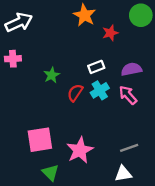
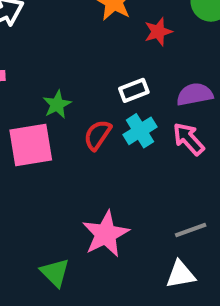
pink square: (40, 140) -> (31, 145), moved

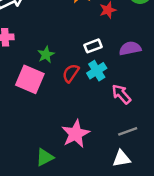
pink arrow: (189, 139) -> (121, 94), moved
pink square: (31, 145) -> (30, 79), turned 32
green triangle: (55, 272) -> (45, 157), turned 48

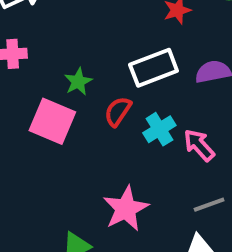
white rectangle: (93, 46) -> (154, 68), size x1.6
cyan cross: (97, 71) -> (159, 129), moved

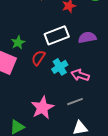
pink arrow: (199, 145) -> (80, 75), turned -30
gray line: (209, 205) -> (75, 102), moved

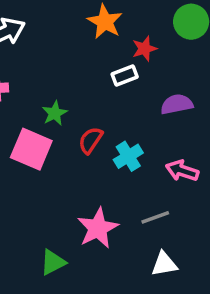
white rectangle: (57, 35) -> (125, 76), moved, size x0.6
pink arrow: (80, 75) -> (182, 171), moved

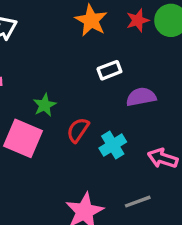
red star: (144, 49) -> (138, 20), moved
purple semicircle: (177, 104) -> (141, 97), moved

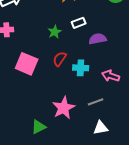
green star: (45, 105) -> (55, 32), moved
cyan cross: (113, 145) -> (81, 68), turned 35

